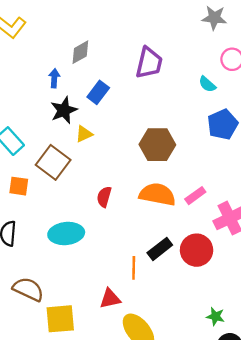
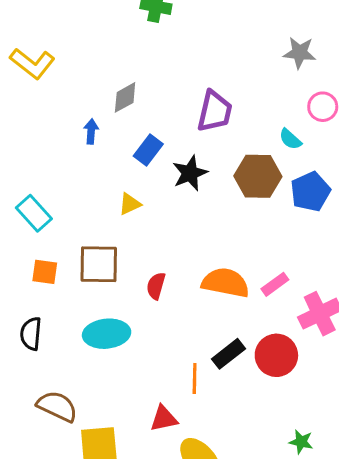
black star: (64, 110) -> (190, 173), moved
brown hexagon: (157, 145) -> (258, 176), moved
brown square: (53, 162) -> (99, 264), moved, turned -36

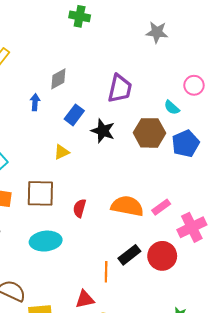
gray star: (300, 53) -> (157, 32), moved
black star: (190, 173) -> (103, 131), turned -30

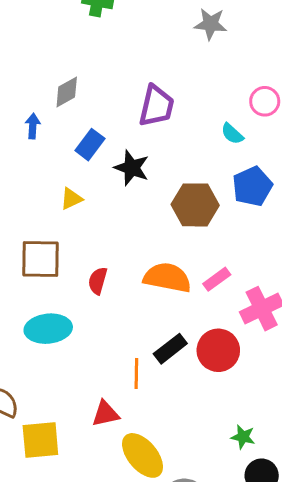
brown hexagon: (149, 133) -> (195, 205), moved

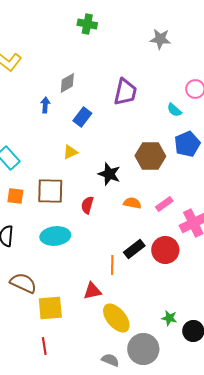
black star: (132, 168) -> (109, 174), moved
orange semicircle: (167, 278) -> (132, 203), size x0.6
green star: (243, 437) -> (169, 318), moved

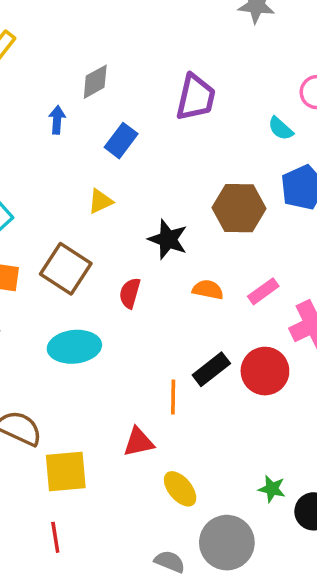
brown square: (50, 191) -> (66, 269), turned 32
yellow ellipse: (116, 318) -> (180, 489), size x0.7

